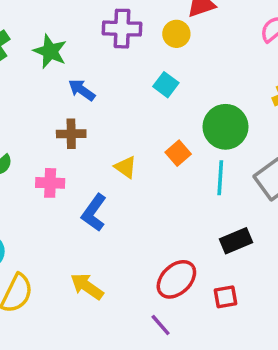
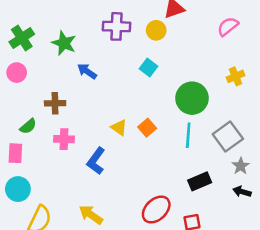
brown cross: (71, 134) -> (55, 103), moved
orange square: (178, 153) -> (147, 128), moved

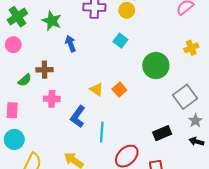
blue arrow: (87, 71) -> (71, 44), turned 35
green semicircle: (28, 126) -> (25, 80), moved
cyan line: (188, 135) -> (102, 132), moved

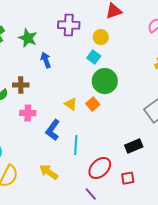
yellow circle: (127, 10) -> (101, 37), moved
green circle: (156, 66) -> (105, 81), moved

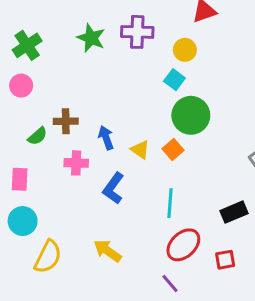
green star: (28, 38) -> (91, 38), moved
blue arrow: (46, 60) -> (106, 138), moved
cyan line: (76, 145) -> (170, 203), moved

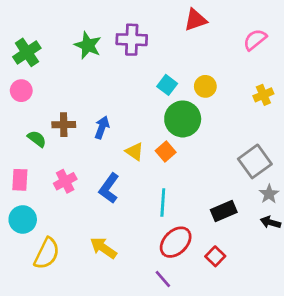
yellow circle: (185, 50) -> (205, 86), moved
green semicircle: (37, 136) -> (37, 139), turned -102
blue arrow: (106, 138) -> (102, 127), moved, turned 40
pink cross: (76, 163) -> (65, 181), moved, turned -30
red square: (225, 260) -> (215, 256), turned -36

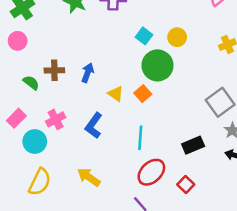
pink rectangle: (20, 180) -> (16, 118), turned 42
cyan circle: (23, 219) -> (35, 141), moved

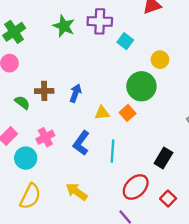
cyan square: (144, 36) -> (125, 41), moved
yellow triangle: (116, 94) -> (102, 113), turned -42
cyan line: (140, 138) -> (113, 151), moved
black rectangle: (193, 145) -> (163, 158), moved, turned -36

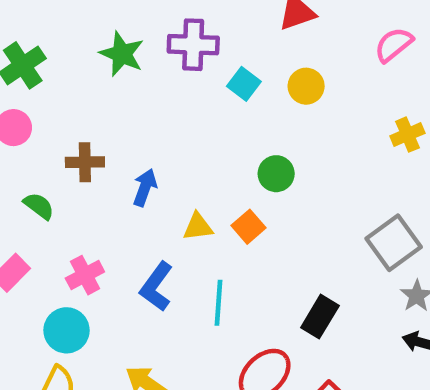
yellow circle: (160, 60) -> (306, 86), moved
green circle: (141, 86) -> (276, 174), size x0.6
brown cross: (44, 91) -> (85, 162), moved
cyan circle: (26, 158) -> (66, 330), moved

